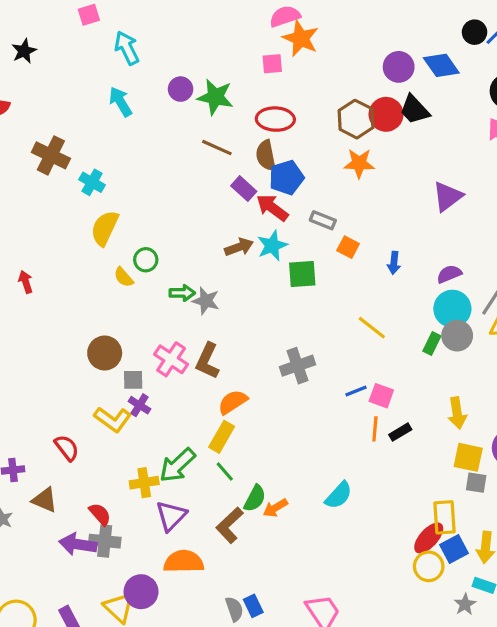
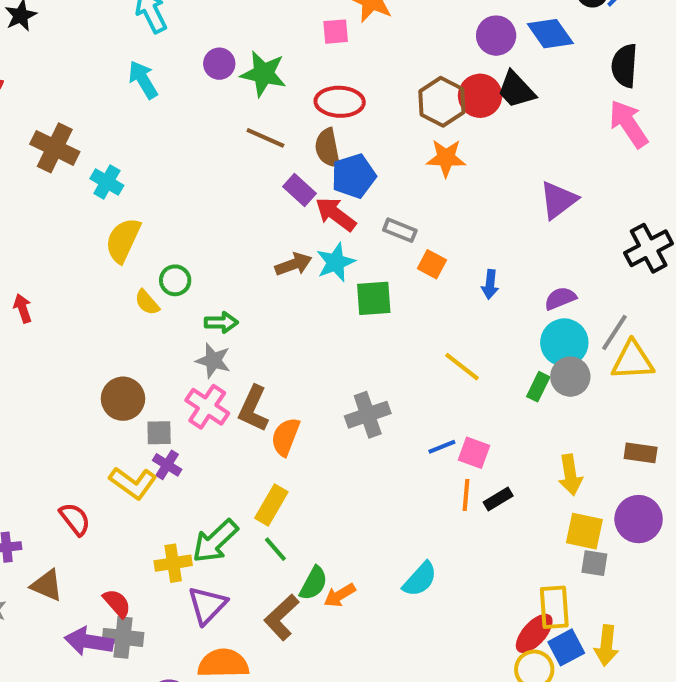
gray star: (206, 301) -> (213, 361), moved
orange semicircle: (233, 402) -> (285, 437), moved, turned -36

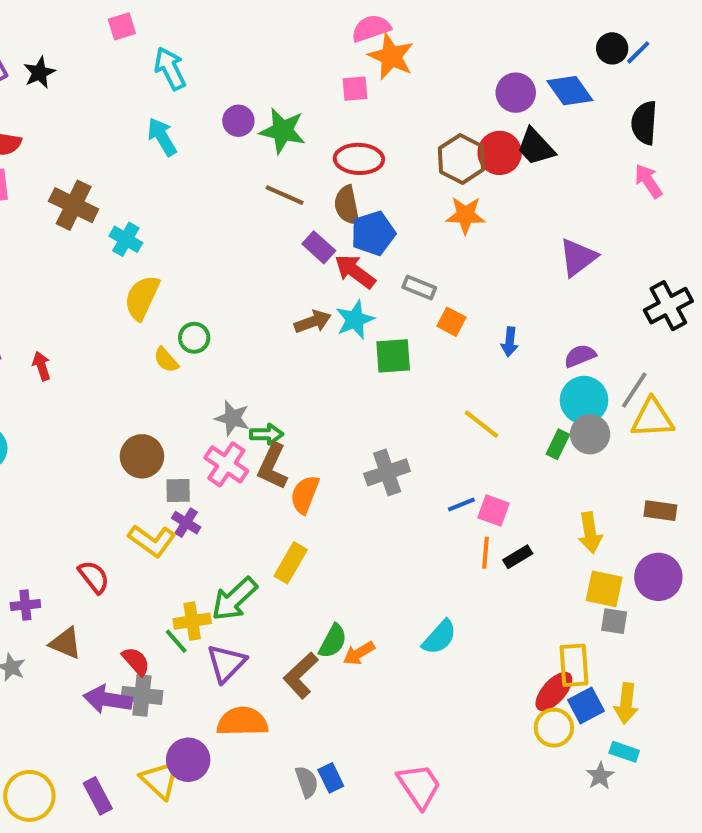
pink arrow: (629, 124) -> (648, 181), size x0.7
green arrow: (221, 322) -> (267, 434), moved
green line: (275, 549) -> (176, 641), moved

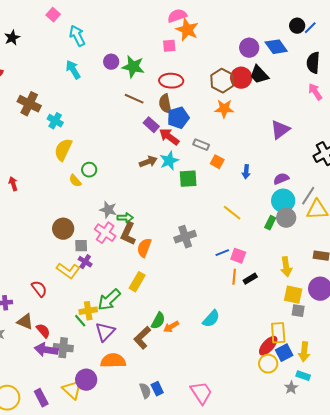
pink square: (122, 26) -> (53, 15), turned -32
red semicircle: (136, 661) -> (43, 331), moved

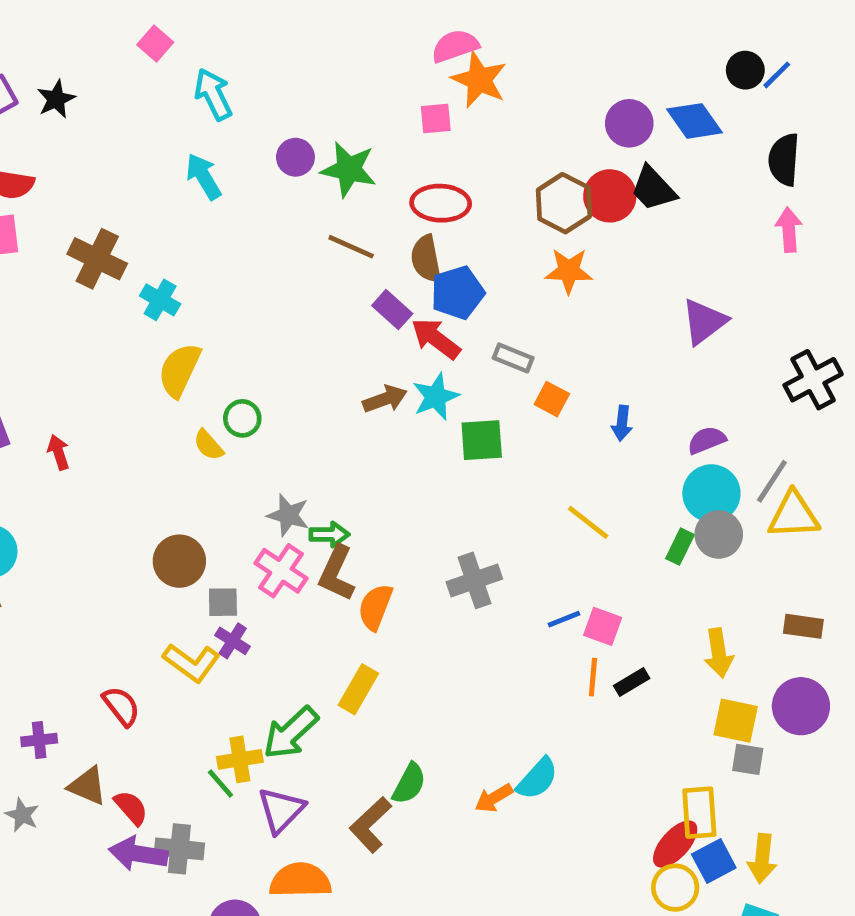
pink arrow: (315, 92) -> (789, 230), turned 30
orange arrow: (171, 327) -> (494, 798), moved

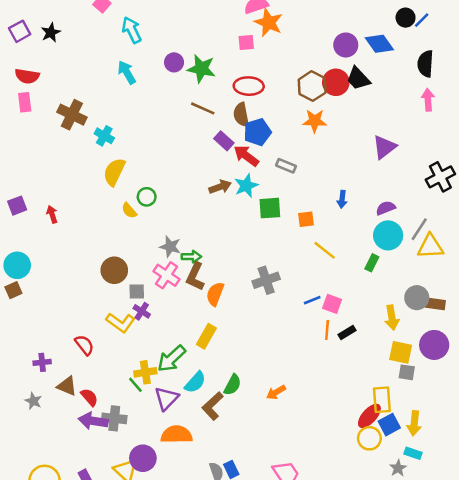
orange square: (552, 399) -> (306, 219), moved, turned -35
gray circle: (719, 534) -> (417, 298), moved
cyan semicircle: (537, 779) -> (195, 382), moved

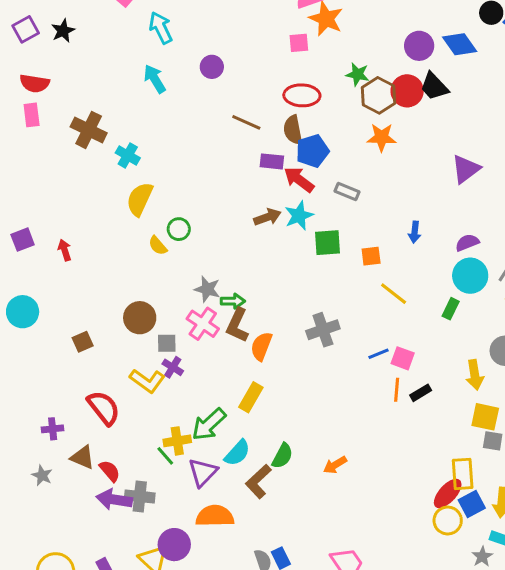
green star: (201, 69) -> (358, 74), moved, size x0.7
purple rectangle: (224, 141) -> (272, 161), turned -36
brown square: (13, 290) -> (83, 342), moved
red semicircle: (84, 345) -> (104, 408), size x1.4

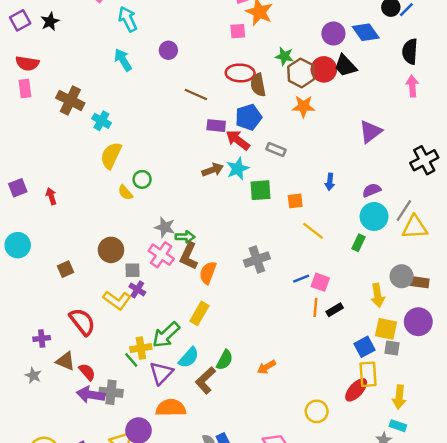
brown semicircle: (293, 130) -> (258, 85), moved
blue square: (472, 504) -> (364, 347), moved
yellow circle: (448, 520) -> (317, 411), moved

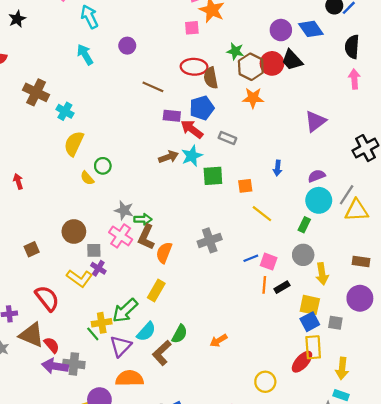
gray circle: (402, 276) -> (303, 255), moved
yellow square: (386, 329) -> (310, 305), moved
brown triangle: (66, 361) -> (32, 335), size x1.4

